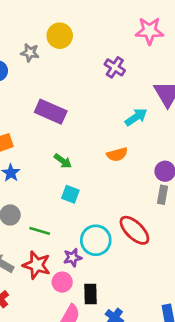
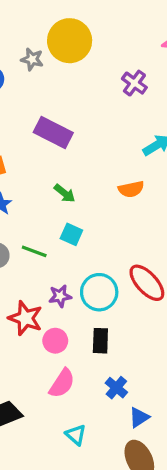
yellow circle: (60, 36) -> (70, 41), size x1.4
green line: (40, 231) -> (34, 251), moved
purple star: (73, 258) -> (60, 296), moved
black rectangle: (91, 294) -> (100, 341), moved

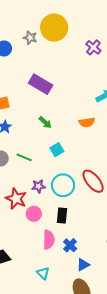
purple cross: (134, 83) -> (93, 47), moved
cyan square: (71, 234) -> (57, 150), moved, turned 32
pink semicircle: (62, 383) -> (49, 240), moved, turned -36

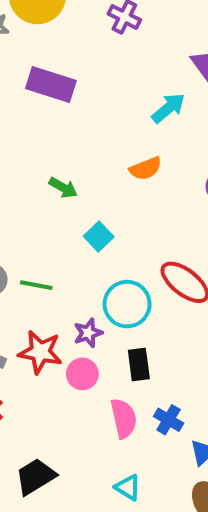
purple rectangle: (41, 84) -> (51, 85), moved
green line: (24, 157) -> (36, 285), moved
purple star: (38, 186) -> (88, 333), moved

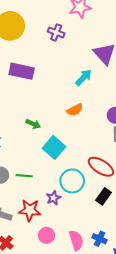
cyan square: (99, 236) -> (54, 147), size x1.5
black rectangle: (139, 364) -> (104, 196), moved, turned 49
pink circle: (82, 374) -> (47, 235), moved

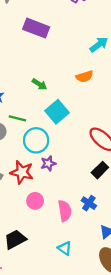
green line: (24, 176) -> (17, 118), moved
cyan circle: (72, 181) -> (36, 140), moved
blue cross: (100, 239) -> (89, 203), moved

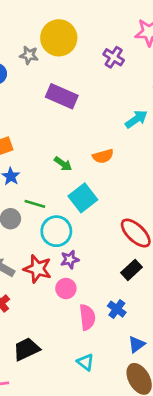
orange semicircle: (85, 77) -> (103, 156), moved
pink circle: (35, 201) -> (66, 289), moved

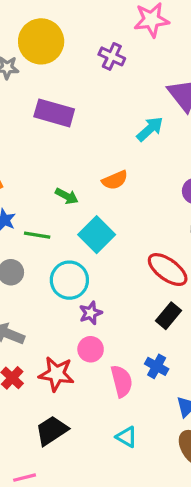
green line: (35, 204) -> (37, 235), moved
red star: (38, 269) -> (56, 374), moved

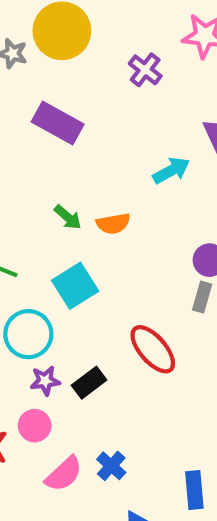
green arrow: (67, 196) -> (68, 217), moved
black rectangle: (168, 316) -> (89, 383), moved
pink semicircle: (122, 381) -> (64, 474), turned 48

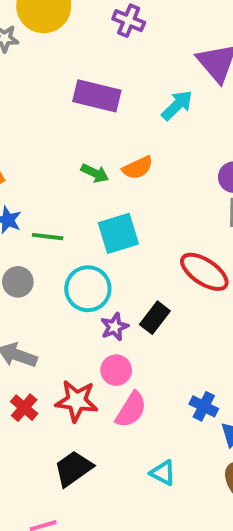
purple rectangle: (58, 123) -> (97, 96), moved
cyan square: (75, 286) -> (118, 233), turned 30
blue cross: (111, 466) -> (204, 406), moved
pink semicircle: (64, 474) -> (131, 410), moved

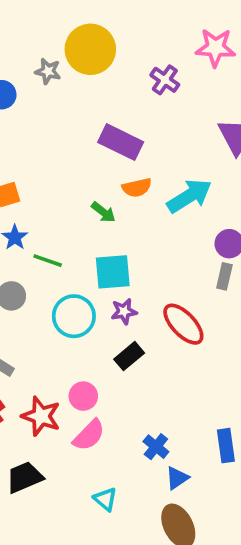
cyan arrow: (177, 105) -> (189, 196), moved, size x1.4
orange semicircle: (138, 168) -> (137, 188), moved
purple star: (115, 327) -> (124, 311), moved

